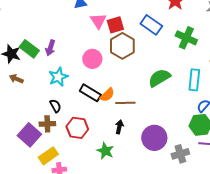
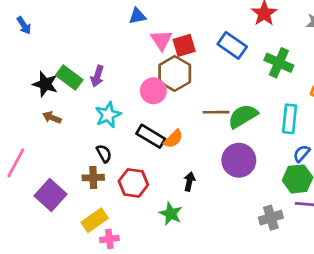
brown hexagon: (122, 46) -> (175, 73), moved
brown line: (125, 103) -> (216, 112), moved
purple square: (29, 135) -> (51, 195), moved
purple circle: (154, 138) -> (239, 160), moved

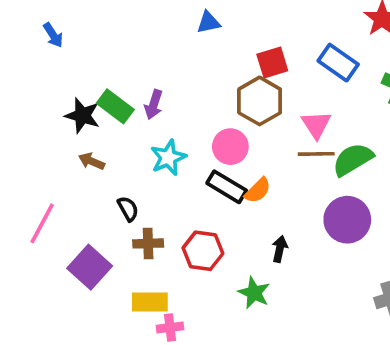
pink triangle: (161, 40) -> (316, 125), moved
pink circle: (153, 91) -> (230, 147), moved
black semicircle: (104, 154) -> (128, 209), moved
yellow rectangle: (95, 220) -> (150, 302), turned 35

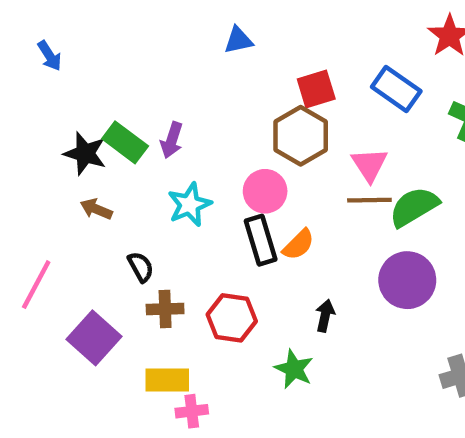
black rectangle: (227, 187) -> (261, 240), turned 42

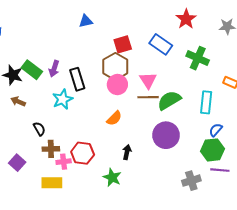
pink circle: (265, 191) -> (117, 84), moved
black rectangle: (261, 240) -> (77, 79), moved
purple square: (94, 338) -> (17, 163), size x0.7
pink cross: (192, 411) -> (64, 162), moved

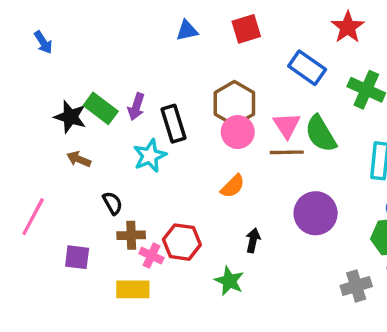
red square: (123, 44) -> (246, 29), moved
green semicircle: (169, 100) -> (321, 134), moved, turned -90
pink cross: (64, 162) -> (151, 256), turned 32
purple square: (17, 163) -> (77, 257), turned -35

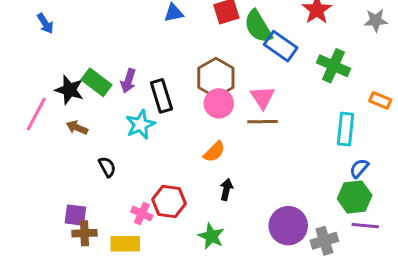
green semicircle: (321, 134) -> (258, 26), moved
purple circle: (316, 213) -> (288, 226), moved
pink line: (33, 217) -> (36, 114), moved
brown cross: (131, 235) -> (84, 233), moved
black arrow: (253, 240) -> (226, 189), moved

